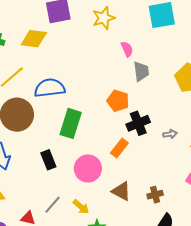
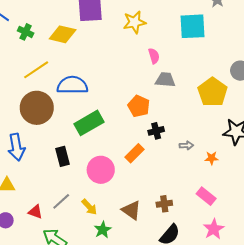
gray trapezoid: (141, 71) -> (165, 80), turned -85
green rectangle: (71, 123) -> (89, 123), turned 36
black cross: (138, 123) -> (156, 131), size x0.7
brown triangle: (121, 191) -> (131, 210), moved

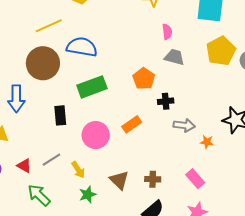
yellow pentagon: (213, 92) -> (221, 51), moved
black cross: (156, 131) -> (166, 101), moved
gray arrow: (186, 145) -> (184, 125), size x1.5

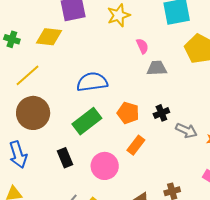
blue semicircle: (82, 47) -> (92, 82), moved
orange pentagon: (144, 79) -> (128, 113), moved
gray arrow: (184, 125) -> (186, 131), turned 35

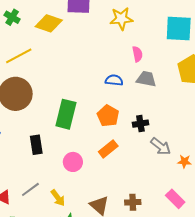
blue semicircle: (92, 82) -> (114, 80), moved, size x0.6
green rectangle: (87, 121) -> (66, 114), turned -52
pink circle: (105, 166) -> (73, 162), size x0.7

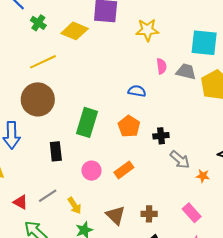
gray trapezoid: (146, 79) -> (186, 72), moved
orange rectangle: (108, 149) -> (124, 170), moved

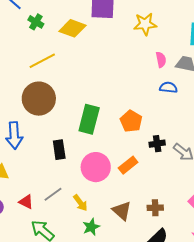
blue semicircle: (137, 91) -> (168, 87), moved
black cross: (161, 136) -> (157, 144), moved
pink circle: (91, 171) -> (96, 167), size x1.5

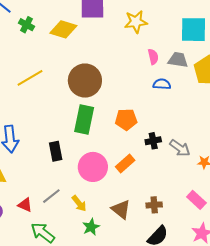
yellow line: (42, 61) -> (30, 78), moved
brown circle: (39, 99) -> (85, 81), moved
orange pentagon: (131, 121) -> (126, 119), turned -30

